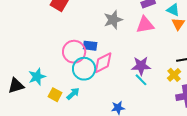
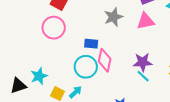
pink circle: (74, 52) -> (54, 28), moved
pink diamond: (103, 63) -> (105, 60), turned -50

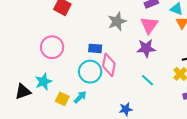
pink triangle: (146, 21) -> (149, 25), turned -42
pink circle: (54, 28) -> (52, 47), moved
purple star: (143, 62) -> (146, 48), moved

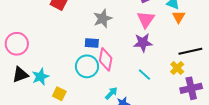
gray star: (117, 21) -> (103, 19), moved
pink circle: (52, 47) -> (17, 44), moved
black triangle: (23, 91) -> (20, 75), moved
cyan arrow: (80, 97) -> (111, 93), moved

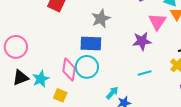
pink triangle: (146, 19) -> (157, 22), moved
blue rectangle: (92, 43) -> (91, 43), size x1.5
pink diamond: (106, 59) -> (69, 69), moved
cyan line: (144, 75) -> (145, 73), turned -56

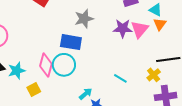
purple star: (142, 41) -> (123, 28), moved
cyan line: (145, 73) -> (120, 78), turned 40
yellow square: (60, 95) -> (34, 89), turned 32

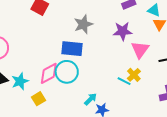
pink triangle: (140, 29) -> (140, 50), moved
pink diamond: (46, 65) -> (49, 73), turned 50
yellow cross: (154, 75) -> (134, 75), moved

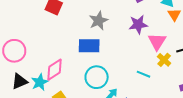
cyan circle: (67, 72) -> (97, 77), moved
pink diamond: (49, 73) -> (54, 70), moved
yellow cross: (134, 75) -> (164, 60), moved

